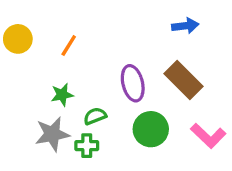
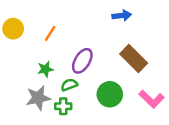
blue arrow: (185, 26) -> (122, 16), moved
purple ellipse: (133, 83) -> (82, 61), moved, turned 45

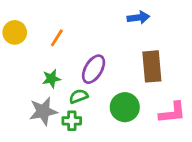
brown rectangle: (134, 58) -> (152, 66), turned 40
pink L-shape: (152, 99) -> (172, 113), turned -50

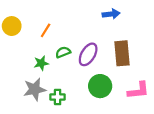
purple ellipse: (94, 69) -> (88, 54), moved
green semicircle: (79, 96) -> (63, 52), moved

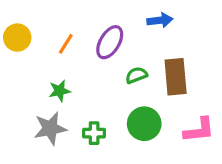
green semicircle: (63, 52) -> (136, 75), moved
purple ellipse: (88, 54) -> (110, 42), moved
green cross: (58, 97) -> (94, 133), moved

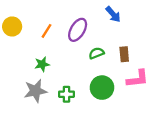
blue arrow: (160, 20) -> (113, 14), turned 56
brown rectangle: (176, 77) -> (124, 54), size x0.6
pink L-shape: (199, 130) -> (138, 79), moved

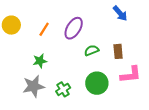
blue arrow: (113, 14) -> (120, 13), moved
green cross: (66, 94) -> (63, 89), turned -32

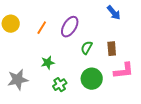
green semicircle: (92, 50) -> (87, 48), turned -40
green star: (40, 61) -> (48, 63), moved
gray star: (33, 86) -> (18, 80), moved

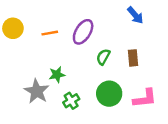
orange line: (42, 28) -> (50, 33), turned 48
pink L-shape: (124, 71) -> (145, 98), moved
gray star: (18, 80) -> (37, 91), moved, turned -30

